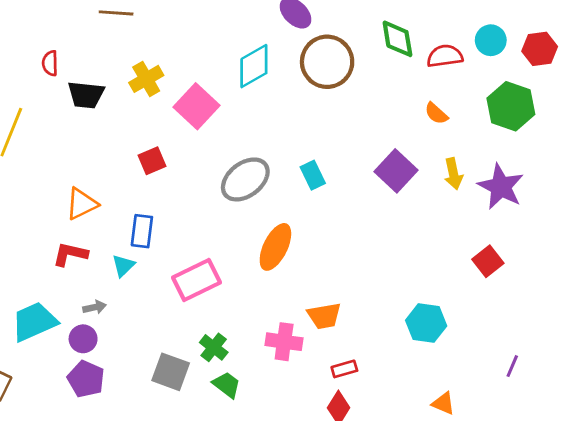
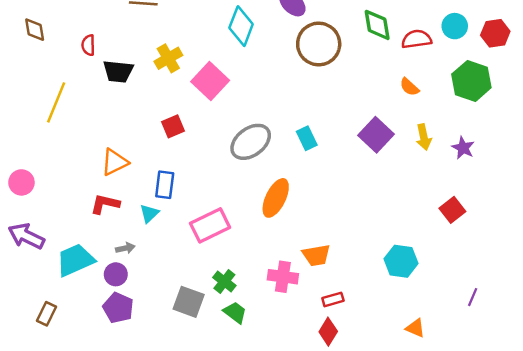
cyan diamond: (254, 66) -> (241, 26), moved, turned -39
purple star: (501, 187) -> (463, 148), size x0.6

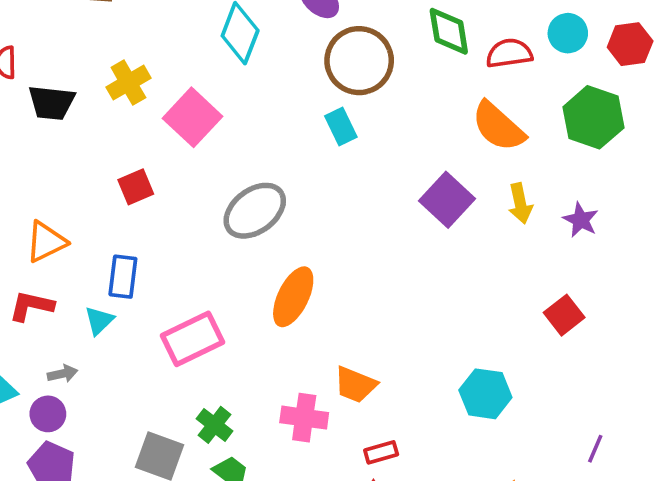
orange semicircle: (409, 87) -> (498, 126), size x1.8
cyan rectangle: (307, 138) -> (341, 126), moved
orange trapezoid: (316, 255) -> (355, 385), turned 32

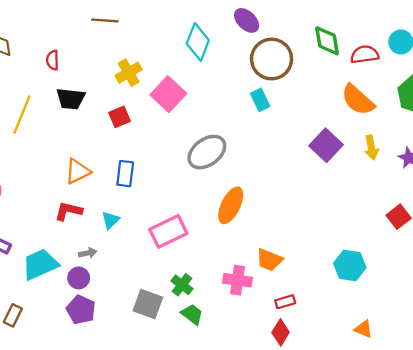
black trapezoid: (52, 103) -> (71, 99), moved
red square: (136, 187) -> (120, 117), moved
blue rectangle: (123, 277) -> (125, 174), moved

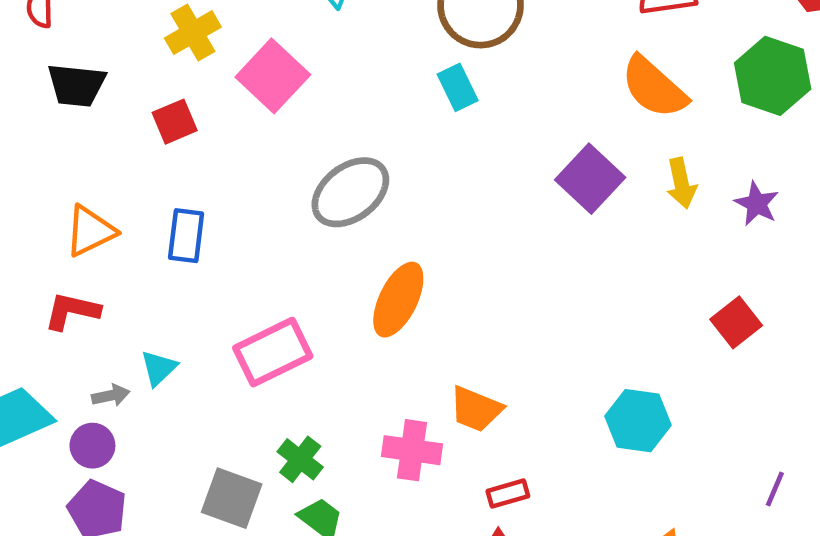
cyan triangle: (110, 220) -> (159, 368), moved

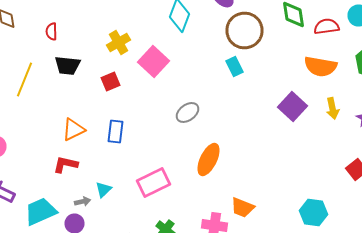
orange semicircle: (654, 87) -> (320, 66), turned -32
gray ellipse: (350, 192) -> (188, 112), size x0.7

